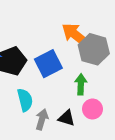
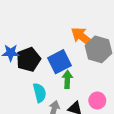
green arrow: (81, 84) -> (67, 79), moved

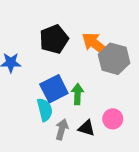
black pentagon: (28, 59) -> (54, 39), moved
blue square: (60, 62) -> (54, 89), moved

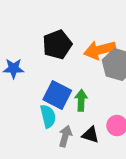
orange arrow: (96, 44) -> (100, 50), turned -52
blue square: (54, 89) -> (57, 95), turned -36

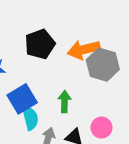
blue square: (57, 95) -> (22, 99), moved, turned 32

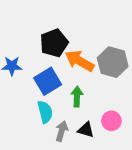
orange arrow: (84, 50) -> (80, 61), moved, turned 44
blue square: (22, 99) -> (48, 81), moved

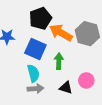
blue square: (48, 81) -> (35, 49), turned -35
gray arrow: (62, 131) -> (35, 89), moved, turned 70

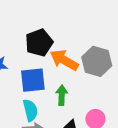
blue square: (35, 49) -> (33, 80), turned -30

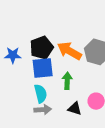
black pentagon: (39, 43) -> (42, 48), moved

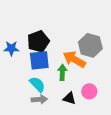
orange arrow: (69, 51) -> (74, 59), moved
cyan semicircle: (41, 94) -> (37, 84), turned -30

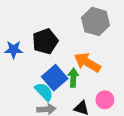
gray hexagon: (90, 45) -> (95, 21), moved
blue square: (39, 60) -> (55, 78), moved, turned -35

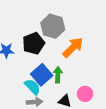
gray hexagon: (95, 21) -> (53, 26), moved
orange arrow: (87, 62) -> (73, 47), moved, turned 105

